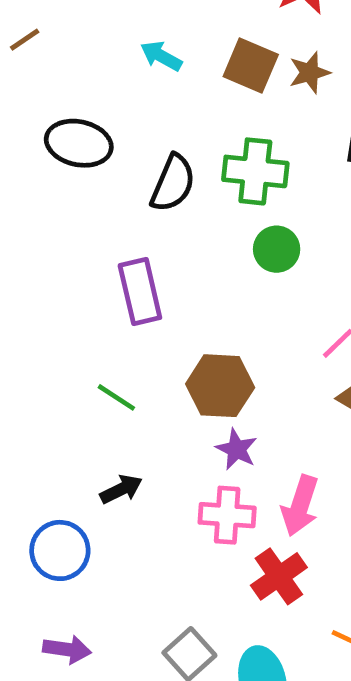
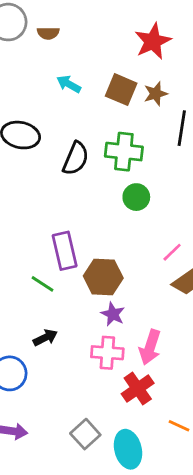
purple rectangle: (140, 292) -> (65, 251), moved

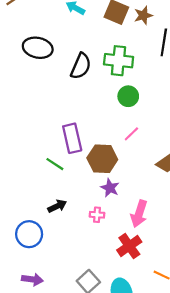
pink line: (172, 252) -> (131, 134), moved
pink cross: (107, 353) -> (97, 215), moved, size x0.6

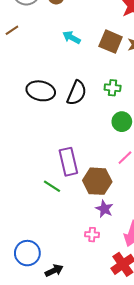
black ellipse: (38, 48) -> (41, 91), moved
green cross: (119, 61) -> (113, 88), size x0.6
black arrow: (57, 206) -> (54, 271), moved

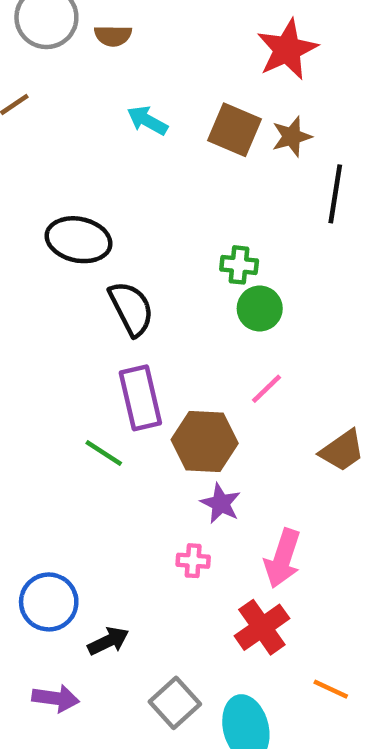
green cross: (113, 88) -> (239, 265), moved
black semicircle: (77, 93) -> (131, 309), moved, turned -50

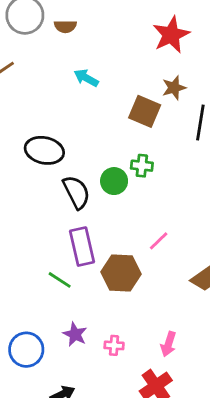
brown square: (234, 130) -> (145, 111), moved
green circle: (260, 309) -> (114, 181), moved
purple star: (221, 503) -> (75, 334), moved
pink arrow: (283, 558) -> (168, 344), size x0.7
blue circle: (49, 602) -> (26, 350), moved

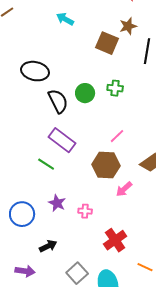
green cross: (142, 166) -> (115, 88), moved
purple rectangle: (82, 247) -> (62, 140), turned -40
brown hexagon: (121, 273) -> (106, 165), moved
pink arrow: (168, 344) -> (124, 189), moved, turned 30

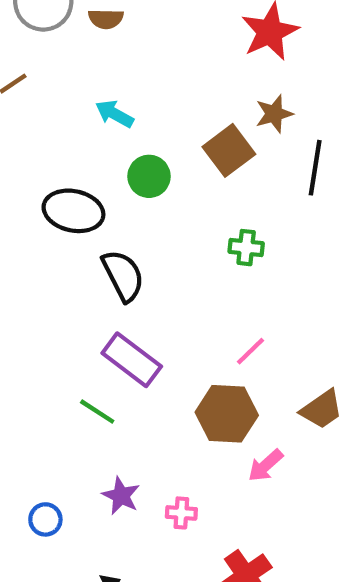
cyan arrow: (65, 19) -> (114, 114), moved
brown square: (107, 43) -> (229, 150), turned 30
green circle: (85, 93) -> (149, 176), moved
blue circle: (22, 214) -> (45, 519), size x0.6

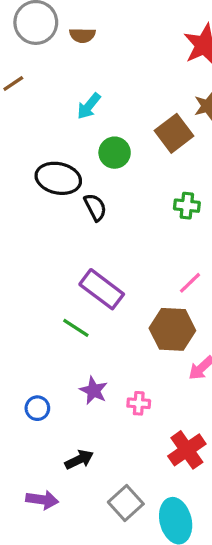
cyan arrow: (114, 114) -> (89, 106), turned -80
black semicircle: (123, 276) -> (95, 207), moved, size x0.7

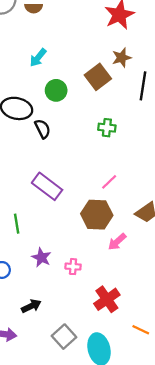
green line: (76, 328) -> (17, 224), moved, turned 48

